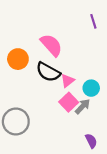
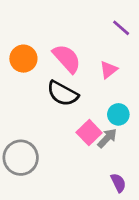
purple line: (93, 21) -> (121, 28), turned -32
orange circle: (18, 59) -> (23, 59), moved
pink triangle: (67, 81) -> (109, 70), moved

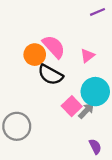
purple line: (121, 28) -> (97, 12), moved, turned -64
orange circle: (23, 59) -> (35, 55), moved
cyan circle: (118, 114) -> (95, 92), size x1.6

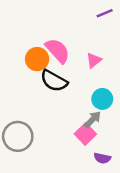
cyan circle: (95, 92) -> (102, 99), size x0.7
pink square: (72, 106) -> (85, 134), moved
purple semicircle: (95, 147) -> (102, 158), turned 128

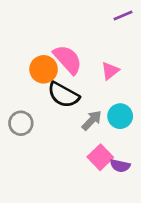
gray arrow: (93, 119) -> (92, 120), moved
gray circle: (18, 136) -> (21, 123), moved, size x0.7
purple semicircle: (102, 158) -> (120, 166), moved

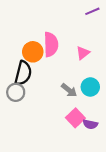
pink semicircle: (68, 59) -> (51, 44), turned 40
black semicircle: (63, 95) -> (23, 73), moved, turned -105
gray arrow: (92, 120) -> (69, 90), turned 84

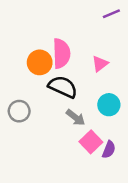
black semicircle: (23, 73) -> (63, 87), moved, turned -80
gray arrow: (69, 90) -> (76, 118), moved
purple semicircle: (90, 124) -> (109, 150), turned -80

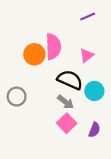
purple line: (111, 14) -> (88, 17), moved
black semicircle: (63, 87) -> (70, 80), moved
pink square: (91, 142) -> (67, 123), moved

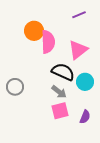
orange circle: (34, 54) -> (34, 31), moved
pink triangle: (87, 55) -> (78, 50), size x1.5
pink square: (67, 123) -> (60, 111), turned 30

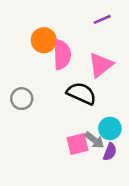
cyan circle: (85, 82) -> (110, 128), moved
gray circle: (15, 87) -> (22, 99), moved
gray arrow: (59, 92) -> (94, 140), moved

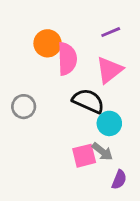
purple line: (102, 19) -> (111, 32), moved
cyan circle: (110, 128) -> (109, 123), moved
purple semicircle: (110, 152) -> (119, 180), moved

